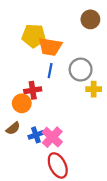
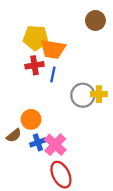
gray circle: (81, 70) -> (83, 95), moved
red cross: (33, 90) -> (35, 65), moved
orange circle: (22, 103) -> (31, 119), moved

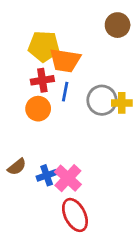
yellow cross: (99, 94) -> (122, 103), moved
gray circle: (83, 95) -> (102, 100), moved
orange circle: (31, 119) -> (38, 109), moved

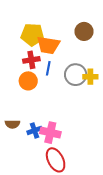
brown circle: (118, 25) -> (84, 31), moved
brown semicircle: (17, 167) -> (12, 124), turned 40
pink cross: (68, 178) -> (50, 133), turned -30

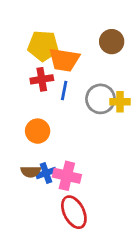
orange circle: (28, 81) -> (38, 131), moved
brown semicircle: (12, 124) -> (31, 172), moved

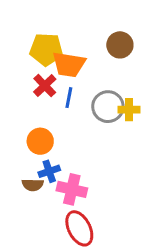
red cross: (42, 79) -> (45, 86), turned -35
blue cross: (46, 173) -> (49, 171), moved

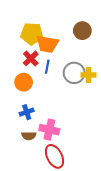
orange circle: (40, 141) -> (24, 82), moved
blue cross: (49, 171) -> (27, 112), moved
brown semicircle: (33, 185) -> (29, 136), moved

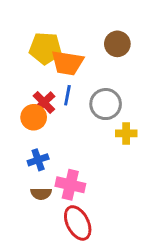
red cross: (31, 58) -> (44, 103), moved
yellow cross: (88, 75) -> (126, 133), moved

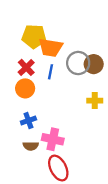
brown circle: (117, 44) -> (94, 64), moved
red cross: (44, 103) -> (26, 67), moved
gray circle: (106, 104) -> (78, 63), moved

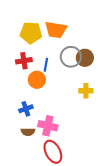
orange trapezoid: (51, 48) -> (56, 30), moved
red cross: (26, 67) -> (24, 61), turned 35
orange circle: (25, 88) -> (37, 80), moved

